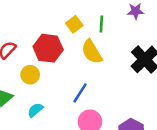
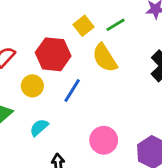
green line: (101, 24) -> (116, 25), turned 56
blue line: (80, 93) -> (72, 91), moved

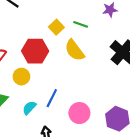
green line: (116, 25) -> (81, 24), turned 56
blue line: (72, 91) -> (52, 98), moved

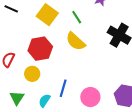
green line: (81, 24) -> (77, 17), turned 48
yellow square: (56, 27) -> (47, 15), moved, size x1.5

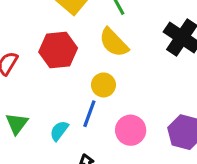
yellow circle: (32, 74) -> (103, 85), moved

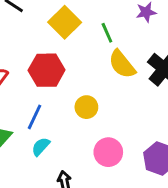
yellow semicircle: (114, 42) -> (122, 64), moved
blue line: (89, 114) -> (34, 117), moved

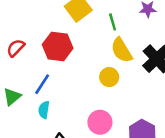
yellow circle: (86, 107) -> (109, 77), moved
cyan semicircle: (41, 147) -> (44, 110), turned -42

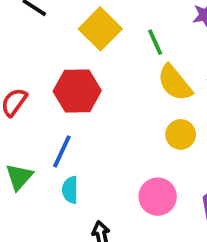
yellow circle: (109, 77) -> (181, 134), moved

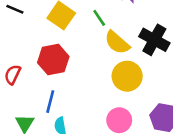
yellow circle: (181, 134) -> (127, 76), size x1.5

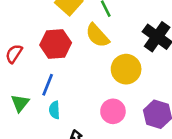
yellow semicircle: (117, 43) -> (97, 35), moved

